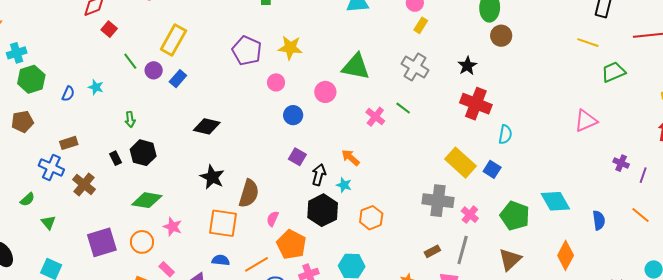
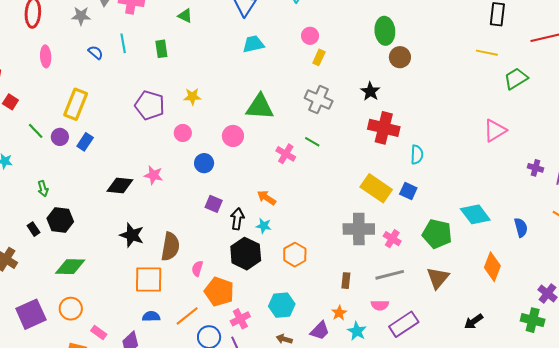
yellow star: (290, 48) -> (192, 97), size x0.7
pink star: (173, 227) -> (153, 175), moved
gray line: (463, 250) -> (390, 275), turned 68
brown rectangle: (432, 251) -> (346, 281), moved, turned -49

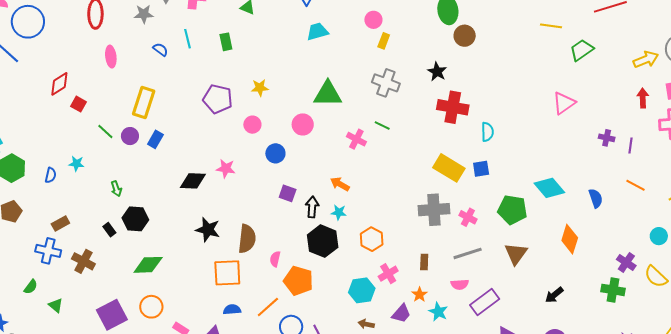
blue square: (408, 191) -> (481, 169), turned -30
pink cross: (240, 319) -> (388, 274), moved

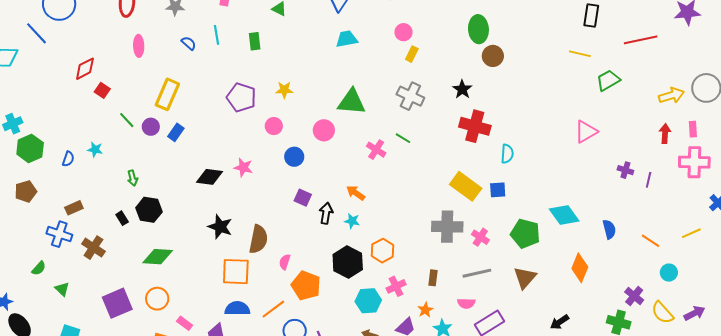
orange line: (636, 185) -> (650, 241), moved
black hexagon: (323, 241) -> (348, 262), moved
blue semicircle: (232, 310) -> (237, 309), size x1.4

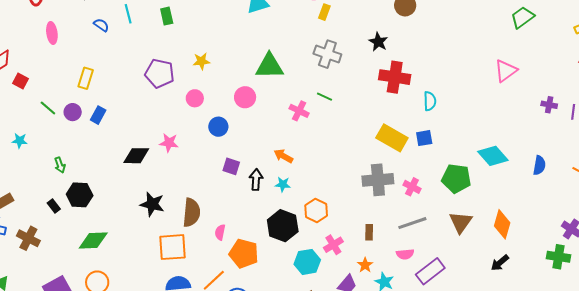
yellow rectangle: (167, 94) -> (86, 78), size x0.7
blue semicircle: (609, 229) -> (539, 165), turned 30
orange diamond: (580, 268) -> (502, 224), moved

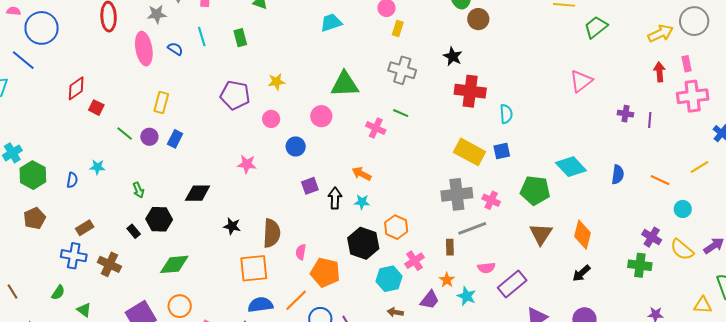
pink ellipse: (52, 33) -> (144, 49), moved, size x1.5
black diamond: (136, 156) -> (198, 193), moved
purple square: (231, 166) -> (310, 186), turned -36
black star: (152, 204) -> (232, 226), size x0.7
gray line: (412, 223) -> (472, 228), moved

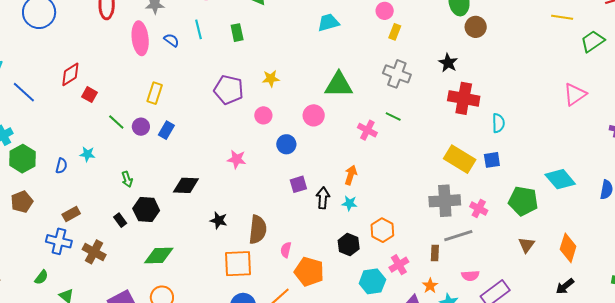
blue line: (23, 60) -> (24, 92), moved
orange arrow: (362, 174) -> (351, 175), turned 78
brown triangle: (541, 234) -> (527, 245), size x0.7
black hexagon: (363, 243) -> (349, 245), size x0.7

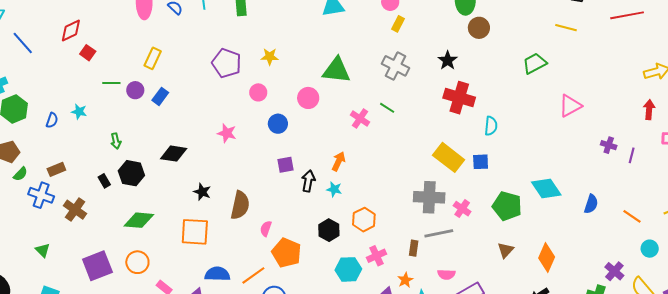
green trapezoid: (593, 41) -> (535, 63), moved
green line: (116, 122) -> (111, 83), turned -48
orange square: (238, 264) -> (195, 232), moved
green semicircle: (41, 277) -> (20, 174), moved

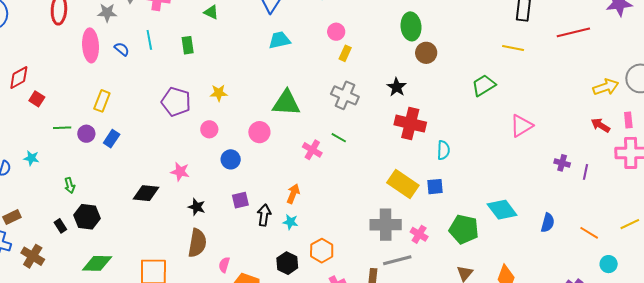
red arrow: (649, 110) -> (600, 125), turned -60
black diamond: (174, 154) -> (146, 193), moved
black star: (202, 192) -> (197, 207), moved

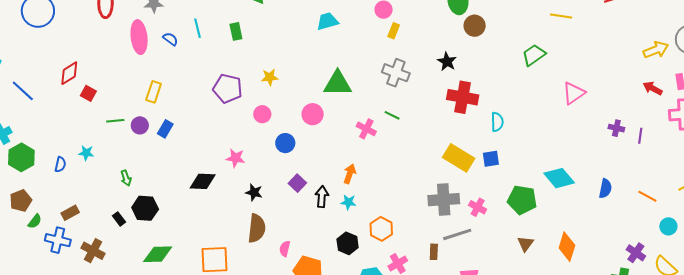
purple square: (240, 200) -> (297, 183), turned -30

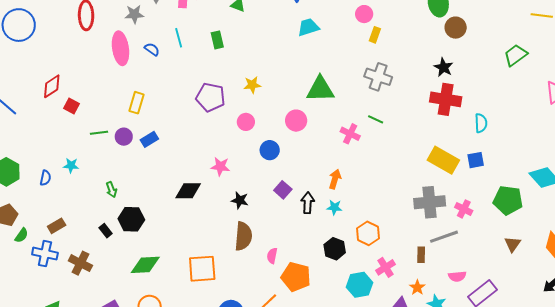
black star: (447, 62) -> (444, 67), moved
blue rectangle: (165, 129) -> (149, 139), turned 30

